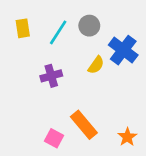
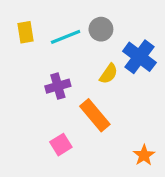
cyan line: (58, 32) -> (66, 37), turned 35
orange rectangle: (84, 125) -> (95, 115), moved
pink square: (54, 138) -> (61, 145), moved, turned 30

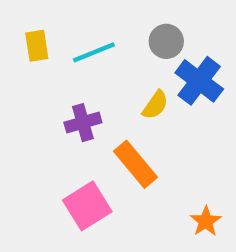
gray circle: (101, 29) -> (166, 41), moved
pink square: (61, 145) -> (87, 206), size x1.5

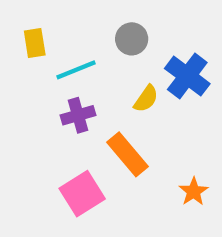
gray circle: (166, 41) -> (132, 39), moved
cyan line: (94, 52) -> (76, 70), moved
orange star: (206, 221) -> (194, 192), moved

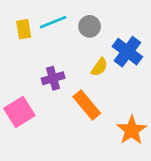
cyan line: (76, 70) -> (53, 22), moved
orange star: (194, 192) -> (132, 130), size x1.5
pink square: (82, 194) -> (19, 112), moved

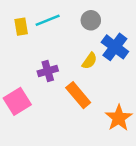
gray circle: (90, 26) -> (91, 20), moved

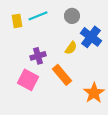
pink square: (17, 101) -> (28, 80), moved, turned -30

